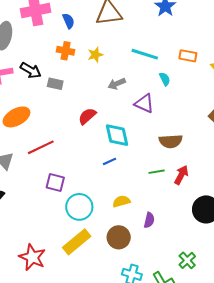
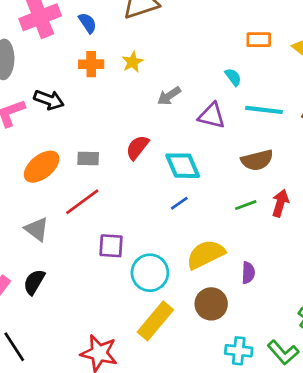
cyan line: (145, 54) -> (264, 110), moved
gray rectangle: (55, 84) -> (88, 159), moved
yellow semicircle: (121, 201) -> (206, 254), size x1.6

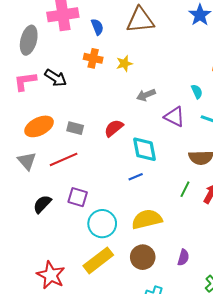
green line: (246, 205) -> (185, 189), turned -56
gray triangle: (37, 229) -> (27, 161), moved
purple semicircle: (248, 273) -> (183, 257), moved
black semicircle: (34, 282) -> (42, 204), moved

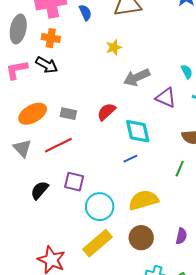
orange cross: (93, 58) -> (51, 38), moved
gray arrow: (146, 95) -> (137, 77), size x1.4

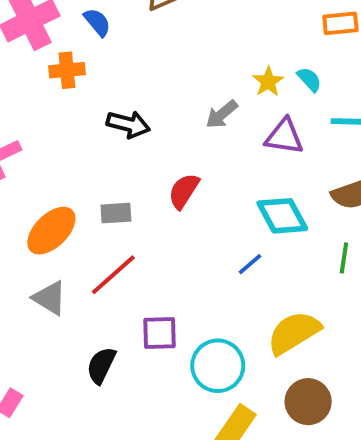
orange cross: (51, 38) -> (67, 70), moved
yellow star: (114, 47) -> (268, 82), moved
black arrow: (47, 65) -> (128, 124), moved
gray arrow: (137, 77) -> (222, 114), size x0.7
cyan diamond: (138, 131) -> (282, 216), moved

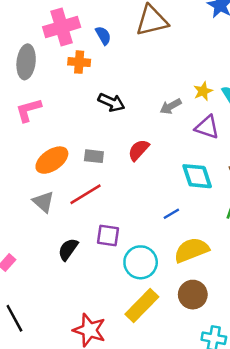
blue line: (250, 264) -> (171, 214), moved

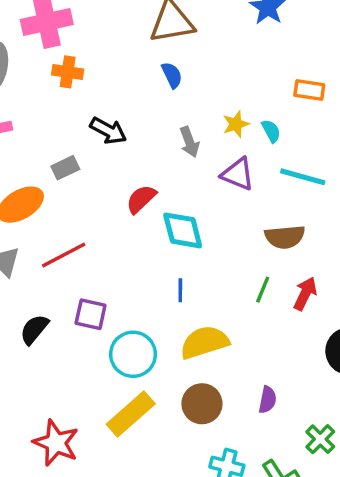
blue semicircle: (103, 36) -> (172, 75), moved
gray arrow: (171, 106) -> (189, 142), turned -85
gray rectangle: (94, 156) -> (65, 168), moved, turned -36
cyan diamond: (197, 176) -> (183, 230), moved
blue line: (171, 214) -> (180, 290), turned -63

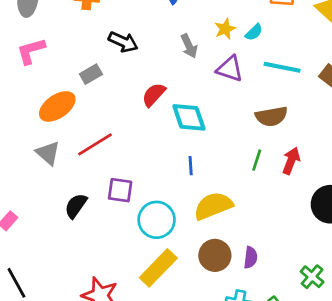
cyan semicircle: (271, 131) -> (254, 32), turned 78
purple semicircle: (268, 400) -> (251, 258), moved

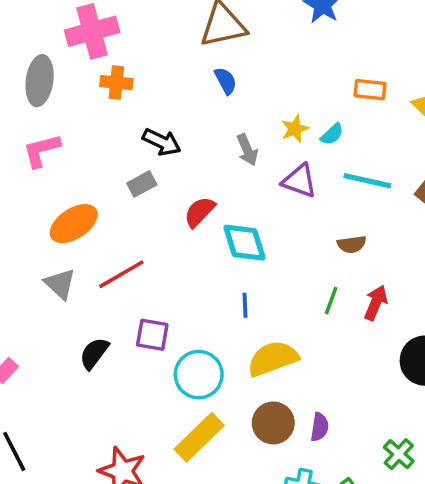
gray rectangle: (91, 74) -> (142, 184), moved
brown semicircle: (271, 116) -> (352, 244), size x0.7

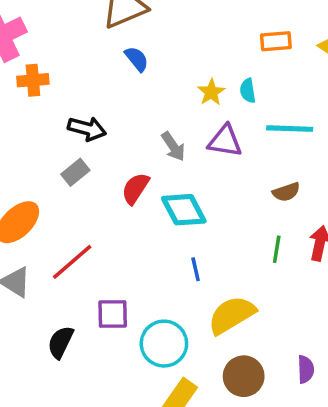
cyan semicircle: (332, 134) -> (248, 91), turned 135
gray arrow: (247, 150) -> (173, 146), moved
purple semicircle: (320, 427) -> (306, 369), moved

